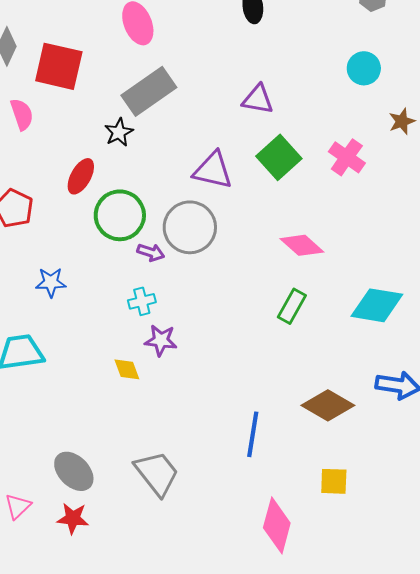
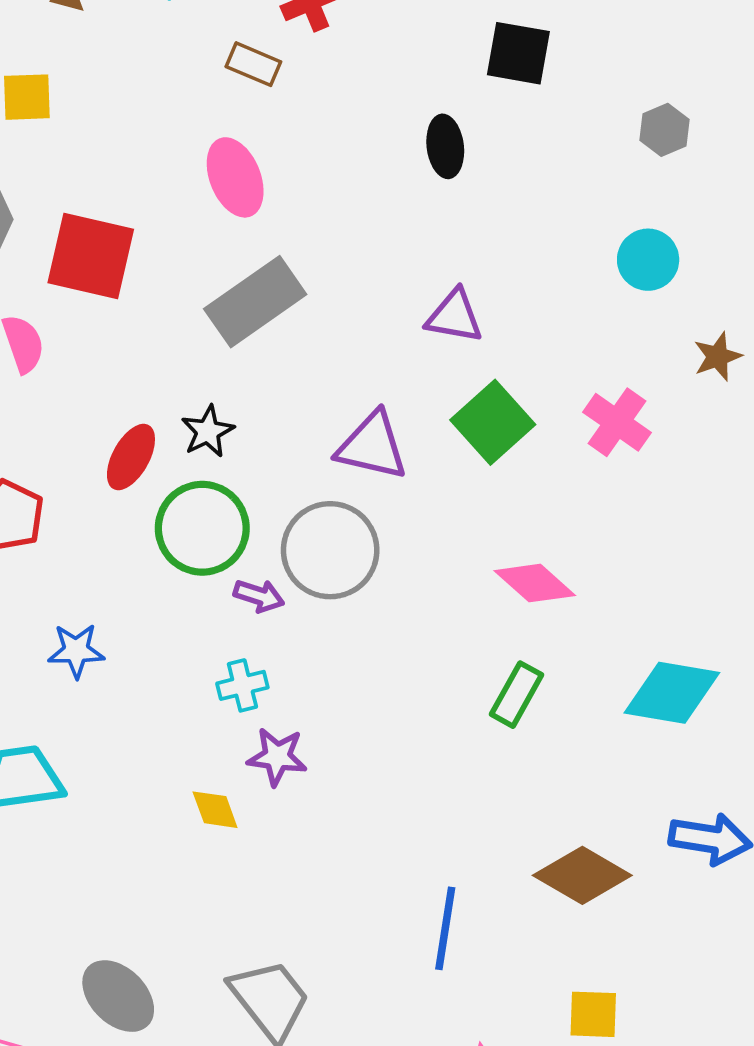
black star: (119, 132) -> (208, 431), moved

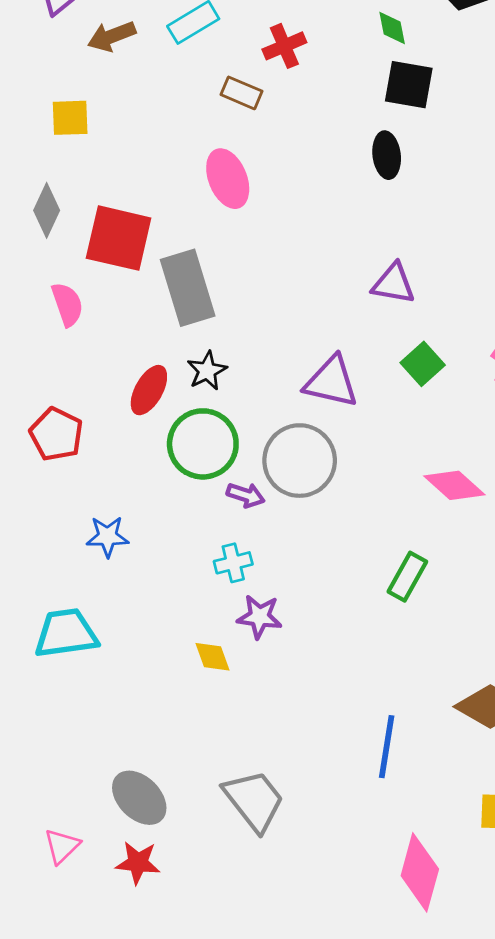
black square: (518, 53) -> (409, 85), moved
gray rectangle: (255, 302) -> (188, 288), moved, turned -72
green square: (493, 422) -> (423, 364), size x0.7
green rectangle: (517, 695) -> (407, 577), moved

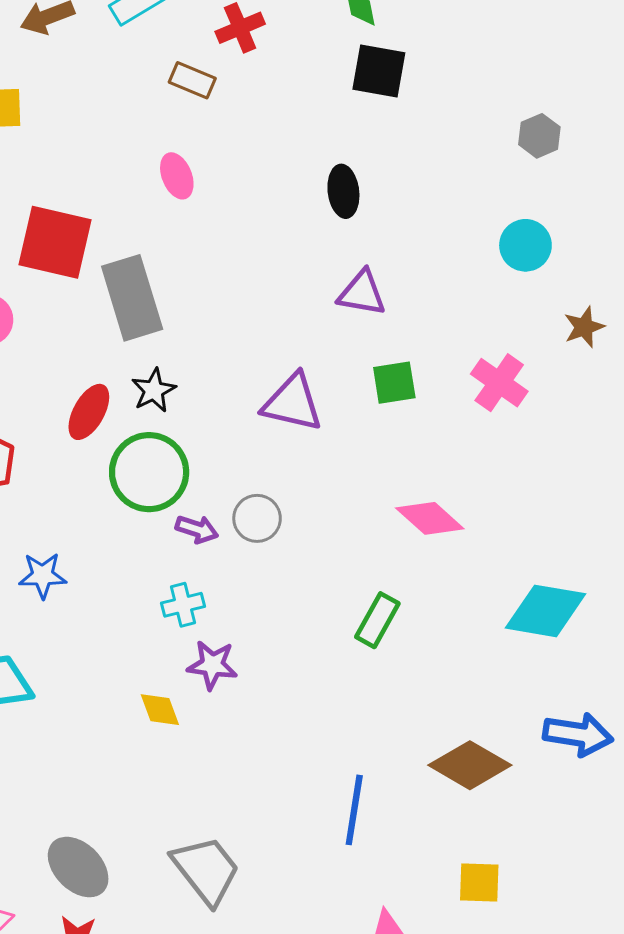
black ellipse: (387, 155) -> (343, 191), moved
pink ellipse: (228, 179) -> (177, 176), size x0.7
green square: (423, 364) -> (394, 383), turned 33
gray circle: (300, 461) -> (257, 518), moved, size x0.6

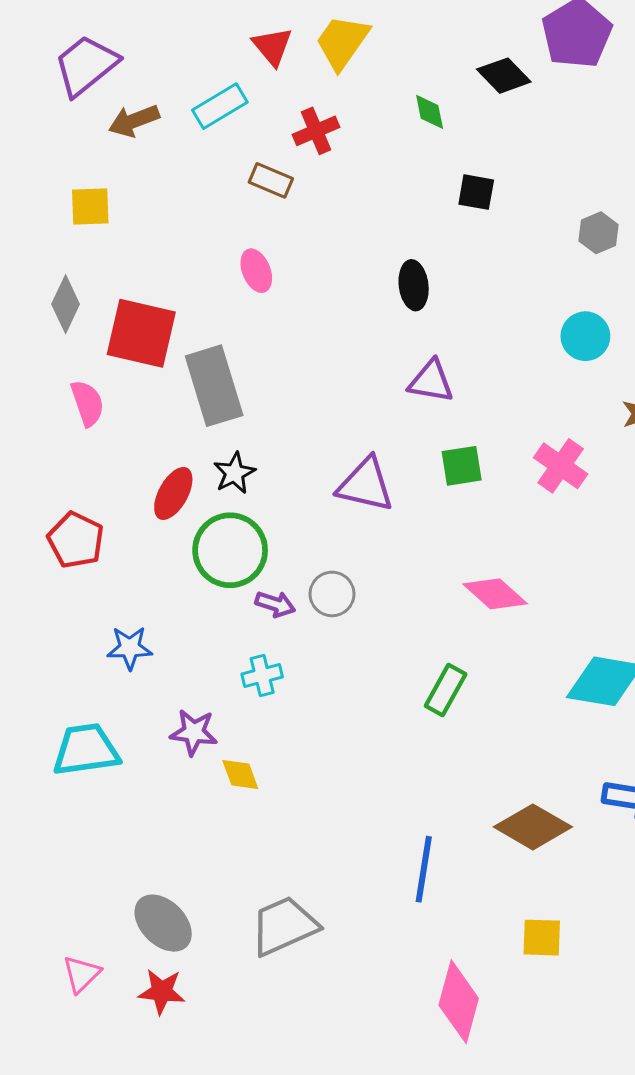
black square: (379, 71) -> (476, 192), moved, size x0.7
purple star: (212, 665) -> (194, 732), moved
gray trapezoid: (206, 870) -> (284, 926), turned -76

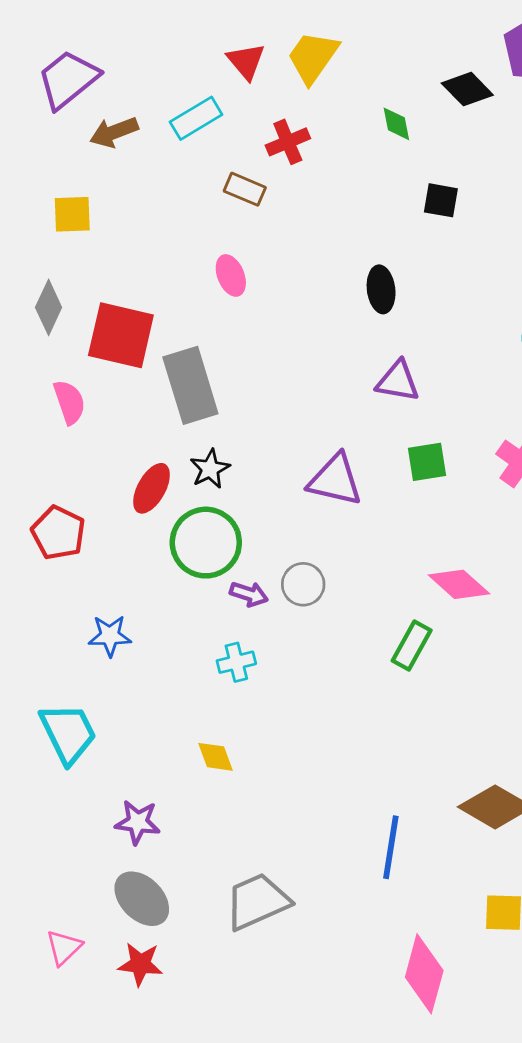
green rectangle: (446, 690) -> (412, 646), moved
purple star: (194, 732) -> (138, 822), moved
cyan trapezoid: (86, 750) -> (68, 733), turned 72

